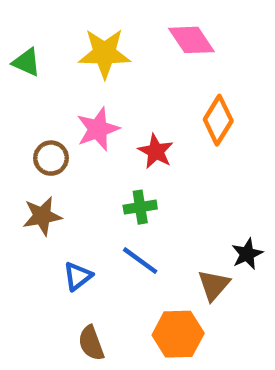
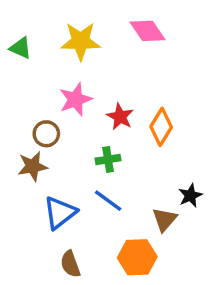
orange diamond: (218, 120) -> (161, 127), moved
brown circle: (51, 158) -> (46, 134), moved
blue triangle: (78, 276) -> (60, 213), size x1.5

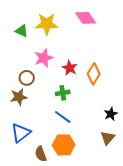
green triangle: (21, 48) -> (22, 31), moved
blue triangle: (60, 213) -> (21, 133), moved
brown triangle: (165, 220) -> (108, 138), moved
orange hexagon: (137, 257) -> (64, 145), moved

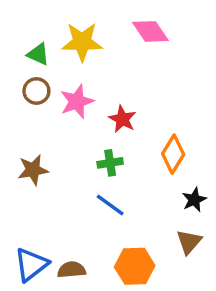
orange diamond: (94, 74) -> (173, 154), moved
brown circle: (27, 78) -> (36, 91), moved
blue triangle: (21, 133) -> (31, 265), moved
orange hexagon: (64, 145) -> (135, 266), moved
brown semicircle: (41, 154) -> (72, 270), turned 105

